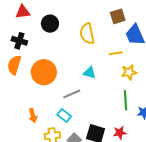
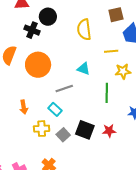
black cross: (19, 41) -> (32, 30), moved
green line: (126, 100) -> (107, 93), moved

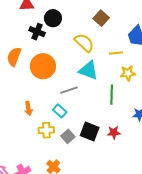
brown square: (116, 15) -> (101, 18), moved, turned -35
yellow semicircle: (84, 30) -> (84, 43), moved, turned 140
cyan triangle: (84, 69) -> (88, 70), size x1.5

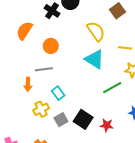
orange circle: (43, 66) -> (51, 46), size x0.6
gray line: (69, 90) -> (44, 69), moved
green line: (112, 95) -> (112, 88), turned 48
yellow cross: (46, 130) -> (41, 109), turned -35

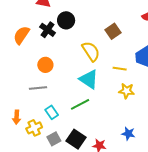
orange semicircle: (24, 31) -> (21, 35), moved
orange arrow: (28, 84) -> (17, 117), moved
green line: (112, 88) -> (80, 104), moved

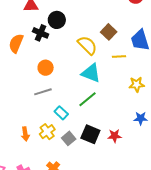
brown square: (113, 31) -> (109, 32), moved
yellow star: (127, 91) -> (137, 84), moved
orange arrow: (17, 117) -> (25, 134), moved

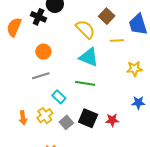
green line: (87, 99) -> (85, 83), turned 48

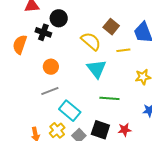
cyan triangle: (89, 57) -> (97, 69), turned 35
green line: (85, 83) -> (109, 98), moved
cyan rectangle: (59, 97) -> (70, 111), size x1.5

